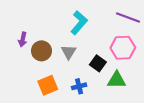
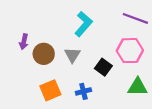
green triangle: (117, 80) -> (138, 87), moved

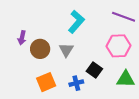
black square: (103, 67) -> (94, 70), moved

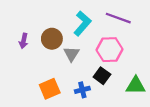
purple line: (124, 17) -> (118, 18), moved
pink hexagon: (119, 46) -> (110, 50), moved
brown circle: (40, 49) -> (52, 39), moved

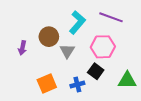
purple arrow: (24, 41) -> (22, 48), moved

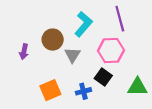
purple line: (111, 17) -> (120, 19), turned 55

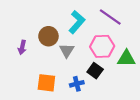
purple line: (120, 19) -> (110, 17), turned -40
green triangle: (137, 87) -> (126, 59), moved
orange square: (50, 90) -> (46, 83), turned 30

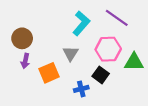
brown circle: (48, 36) -> (22, 38), moved
purple arrow: (22, 47) -> (25, 61), moved
orange square: (46, 83) -> (49, 73), moved, turned -30

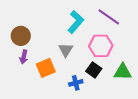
green triangle: (134, 62) -> (123, 72), moved

